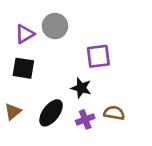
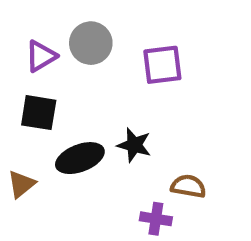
purple square: (98, 56) -> (162, 65), moved
black ellipse: (51, 113) -> (80, 158), moved, turned 32
purple cross: (85, 119) -> (156, 219), moved, turned 30

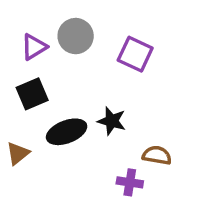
purple square: (162, 65) -> (135, 54), turned 32
black square: (39, 113) -> (32, 94), turned -32

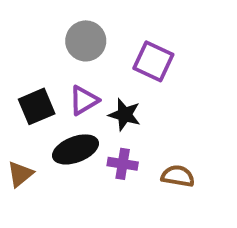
purple triangle: (34, 47) -> (84, 100), moved
black star: (112, 121) -> (125, 115), moved
purple cross: (130, 182) -> (123, 164), moved

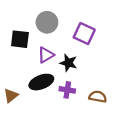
black square: (37, 106) -> (20, 39), moved, turned 30

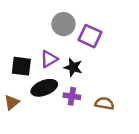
gray circle: (47, 22) -> (63, 24), moved
black square: (20, 39) -> (21, 66), moved

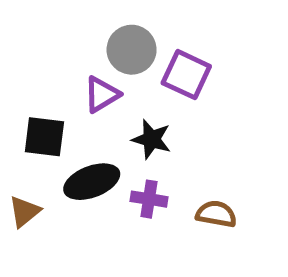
purple triangle: (49, 59) -> (102, 94), moved

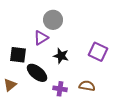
purple square: (186, 75) -> (98, 52), moved
black ellipse: (92, 182) -> (37, 73), turned 60
purple cross: (149, 199) -> (60, 89), moved

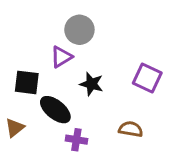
purple cross: (60, 89) -> (76, 140), moved

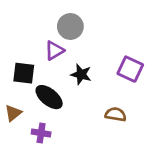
purple cross: (76, 140) -> (41, 133), moved

